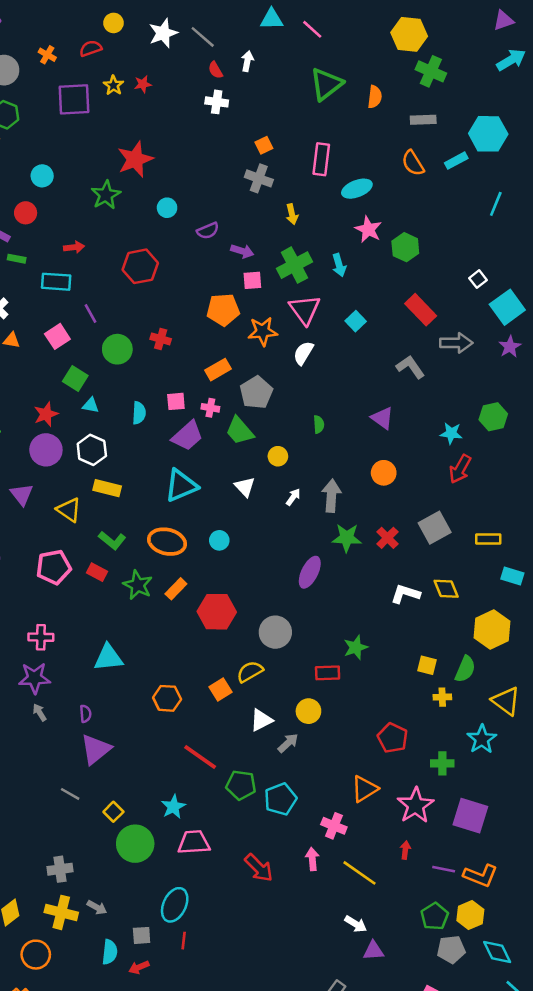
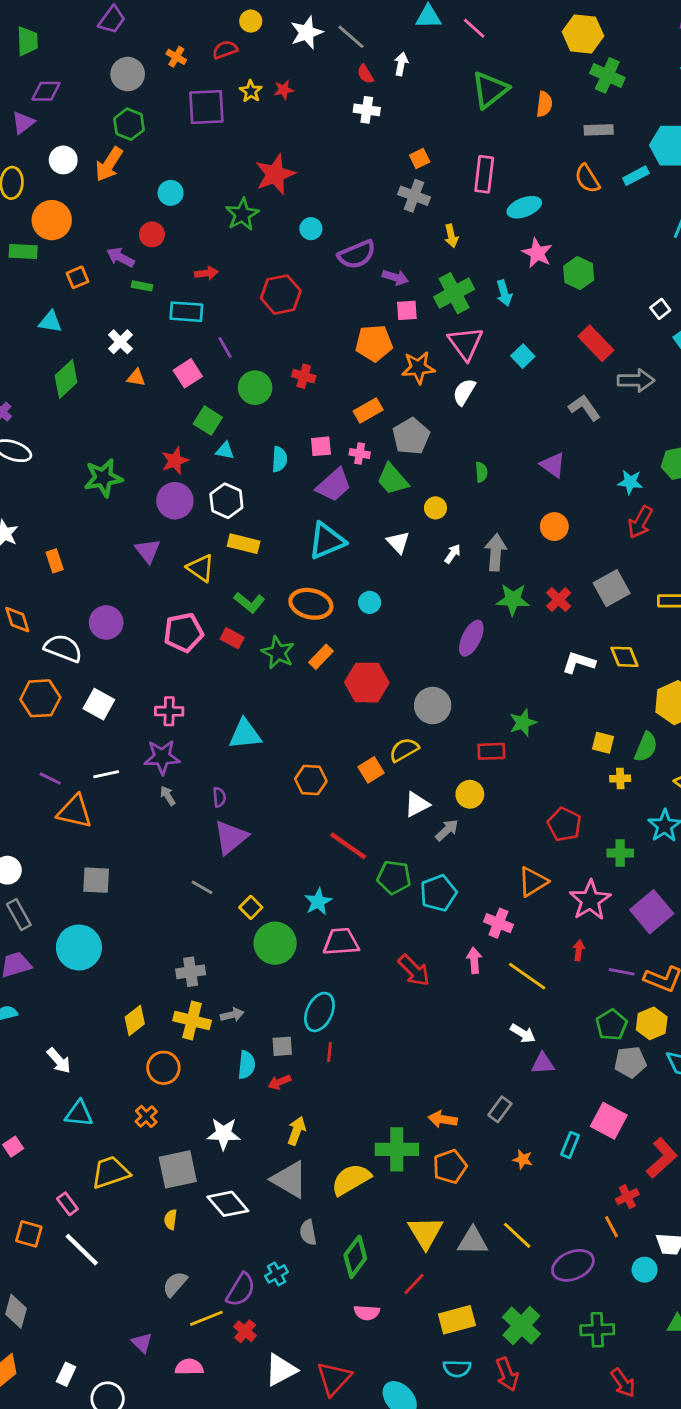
purple semicircle: (208, 231) -> (357, 254), size x1.5
purple square: (470, 816) -> (652, 912), turned 33
gray arrow: (97, 907) -> (232, 1015), turned -42

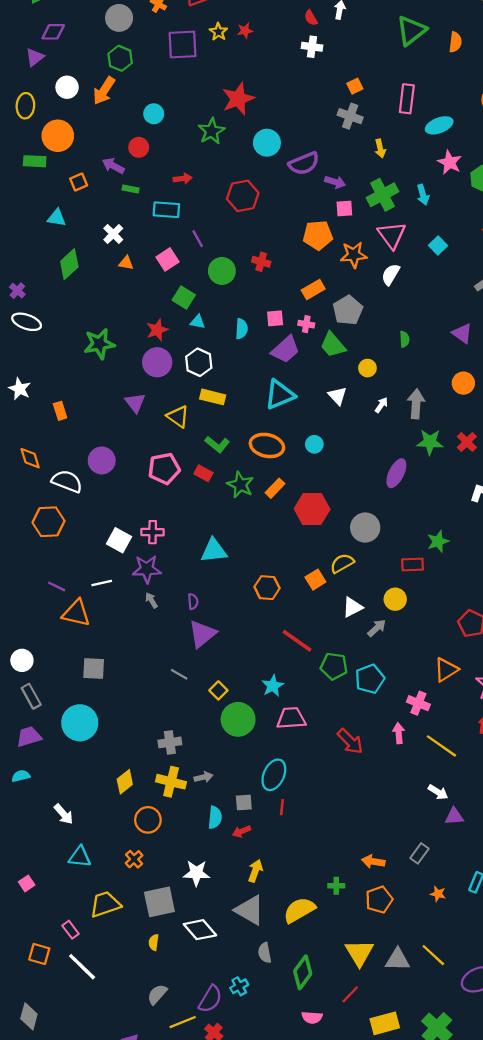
cyan circle: (311, 229) -> (267, 143), size x1.5
white square: (99, 704) -> (119, 540), moved
green cross: (397, 1149) -> (336, 886), size x0.5

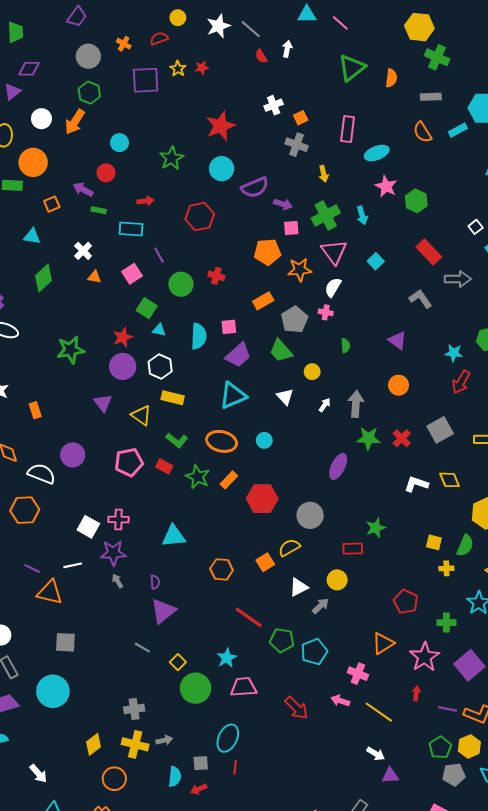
white cross: (312, 47) -> (274, 105), moved, turned -30
red star: (238, 99) -> (221, 126), moved
pink cross: (306, 324) -> (326, 312), moved
cyan semicircle: (242, 329) -> (199, 336), size x1.4
pink arrow: (399, 733) -> (340, 701), turned -66

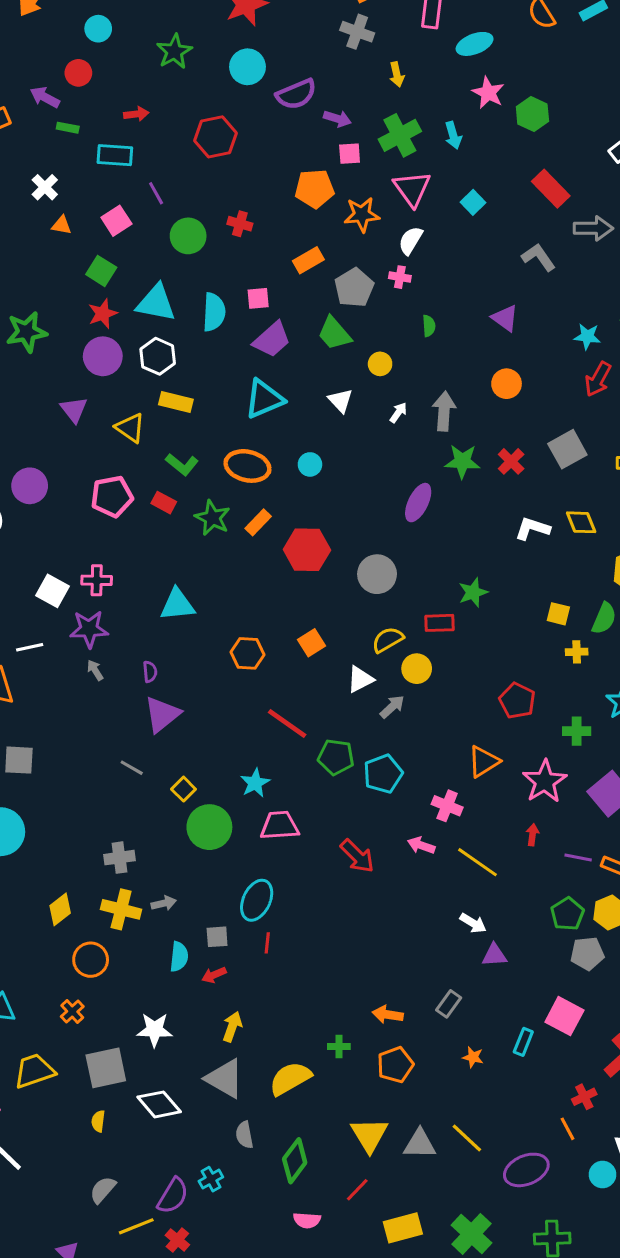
green square: (147, 308) -> (101, 271), moved
cyan triangle: (159, 330) -> (156, 303), size x2.0
yellow semicircle: (289, 548) -> (388, 640), moved

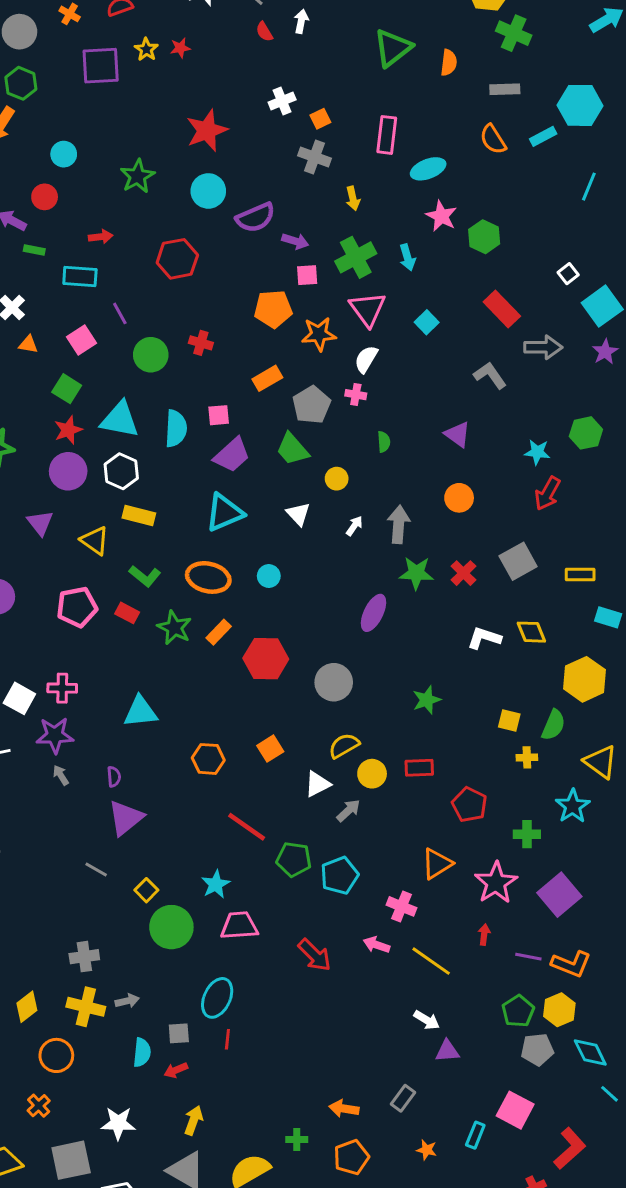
red rectangle: (439, 623) -> (419, 768), moved

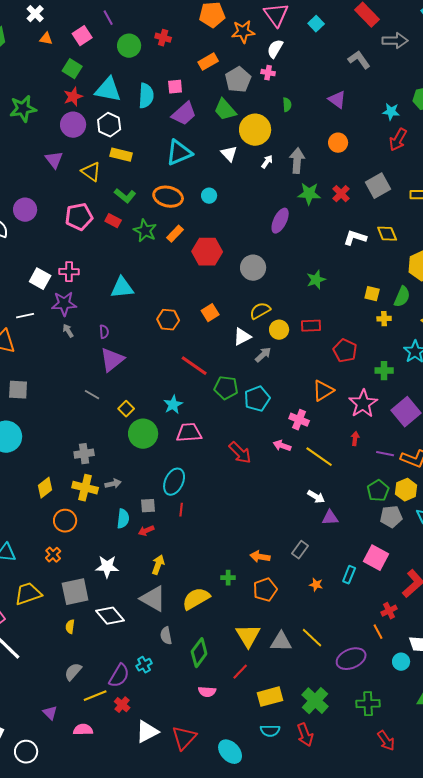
yellow circle: (337, 479) -> (255, 130), size x2.0

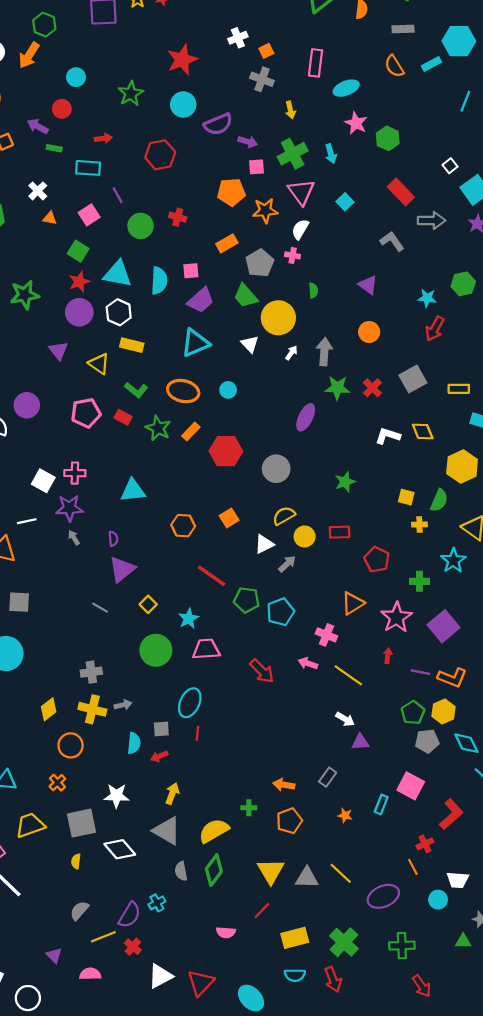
yellow square: (126, 409) -> (148, 604), moved
green diamond: (199, 653) -> (214, 870), moved

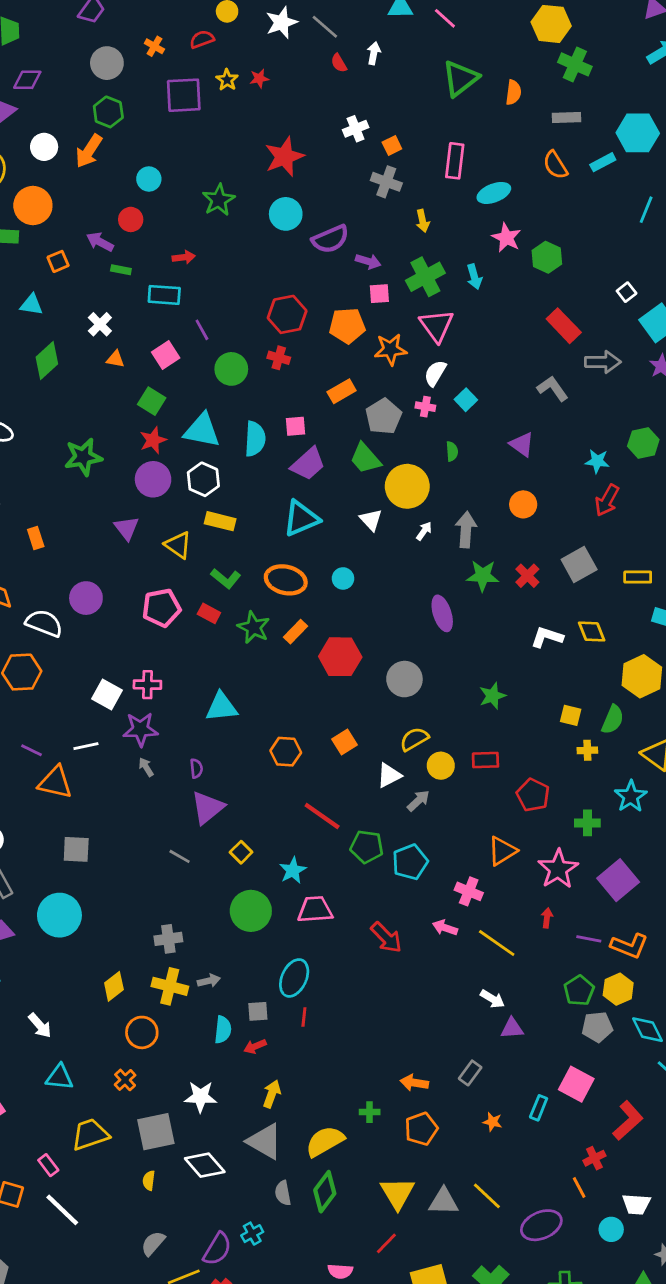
red hexagon: (160, 155) -> (287, 314), moved
cyan square: (345, 202) -> (466, 400), moved
purple ellipse: (306, 417) -> (442, 613), turned -44

